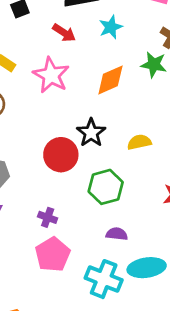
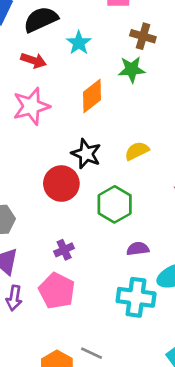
pink star: (51, 75) -> (31, 106), turned -30
purple cross: (48, 217) -> (64, 250), turned -30
pink pentagon: (53, 254) -> (57, 291), moved

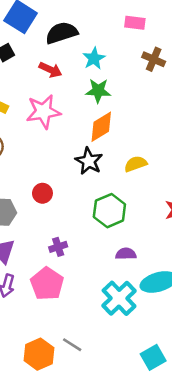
green star: (132, 69) -> (98, 91), moved
orange diamond: (92, 96) -> (101, 127), moved
red circle: (61, 184) -> (42, 193), moved, size x0.6
cyan cross: (136, 297) -> (119, 298), turned 32

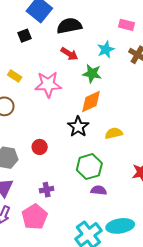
cyan star: (94, 58) -> (106, 49), moved
red arrow: (50, 70) -> (69, 54), moved
purple semicircle: (126, 254) -> (99, 190), moved

